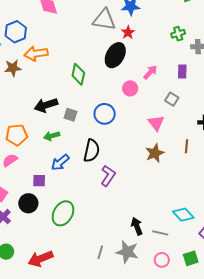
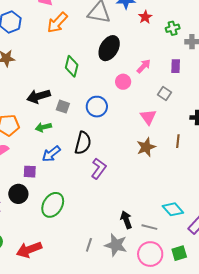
red star: (128, 32) -> (145, 17), moved
orange arrow: (36, 54) -> (57, 23), moved, turned -40
pink circle: (162, 260) -> (150, 254), size x1.6

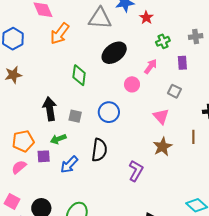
green cross: (173, 28) -> (163, 41), moved
black ellipse: (109, 48) -> (114, 53), turned 30
black arrow: (38, 96) -> (50, 109), turned 105
purple L-shape: (99, 168) -> (136, 171), moved
purple square: (30, 172) -> (44, 156), moved

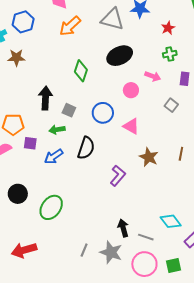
red star: (146, 18) -> (168, 28), moved
pink arrow: (151, 66) -> (153, 76), turned 63
pink triangle: (161, 116) -> (131, 126), moved, turned -30
green arrow: (58, 139) -> (57, 130), moved
brown star: (163, 147) -> (149, 157), turned -30

